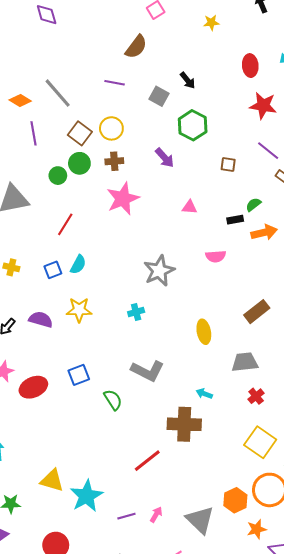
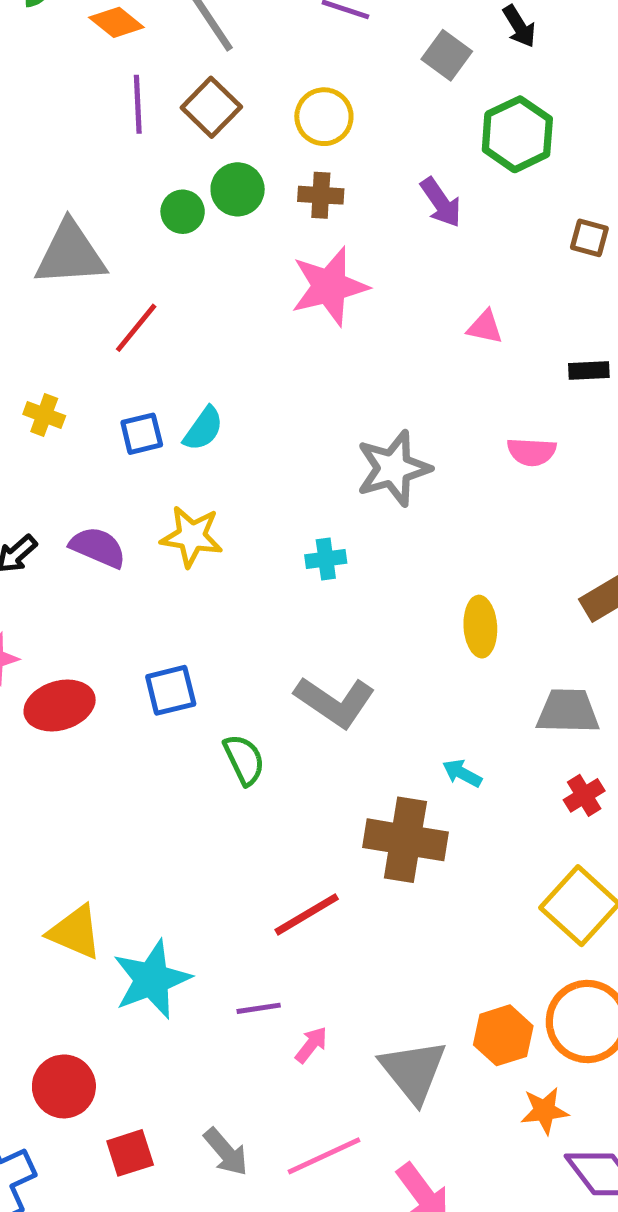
brown square: (80, 133) -> (211, 107), moved
red line: (65, 224) -> (136, 328), moved
purple line: (126, 516) -> (259, 1008), moved

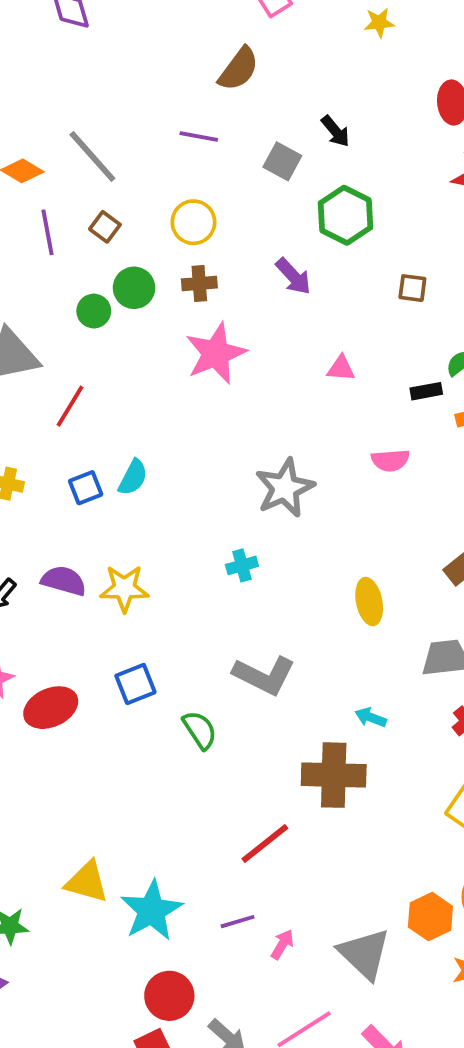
brown square: (211, 107) -> (105, 227), size x0.7
yellow star: (192, 536) -> (124, 588), moved
red circle: (64, 1086) -> (169, 996), moved

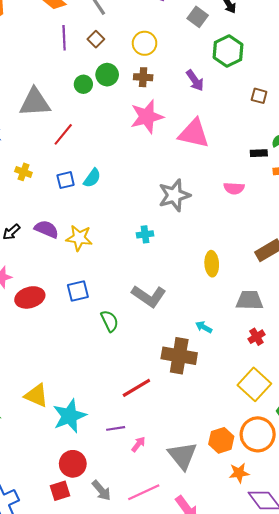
pink triangle: (341, 368) -> (194, 133), moved, size x2.0

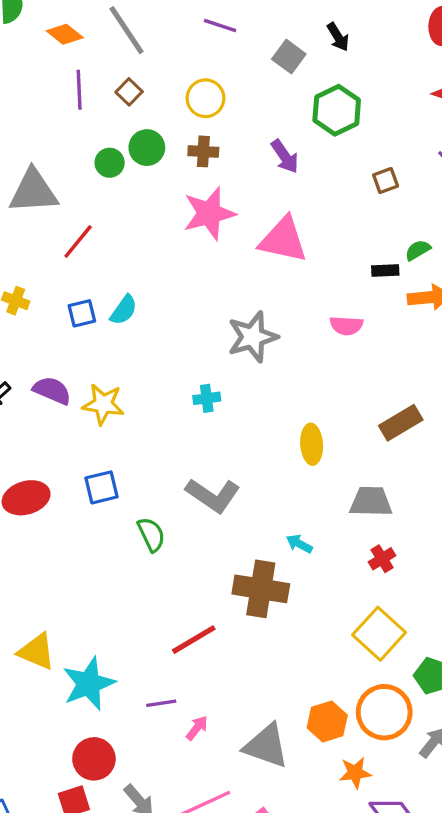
brown square: (259, 96) -> (386, 180), turned -35
gray triangle: (182, 456) -> (266, 746), turned -32

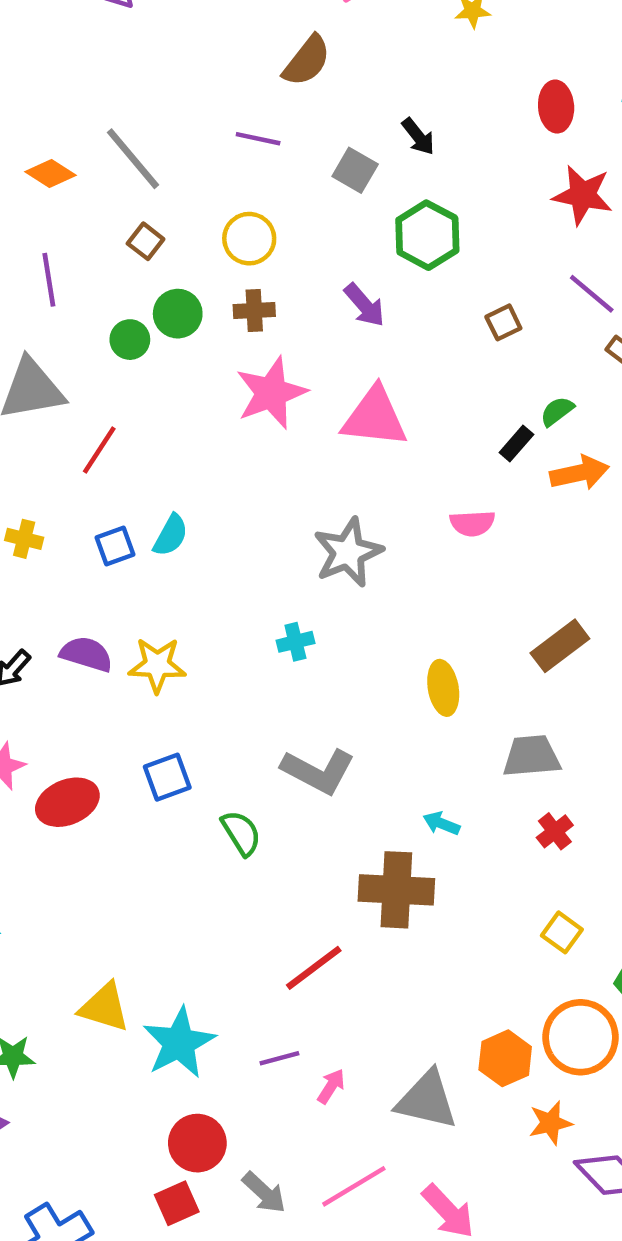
purple line: (79, 90) -> (49, 280), moved
black rectangle: (385, 270) -> (516, 443), turned -40
yellow square: (379, 634) -> (562, 932), size x0.6

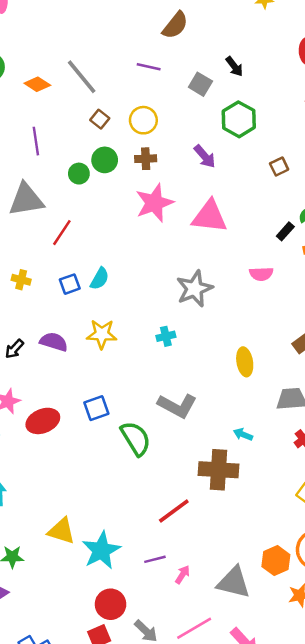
brown square: (146, 241) -> (100, 119), moved
yellow star: (157, 665) -> (102, 334), moved
green semicircle: (241, 833) -> (136, 438), size x1.4

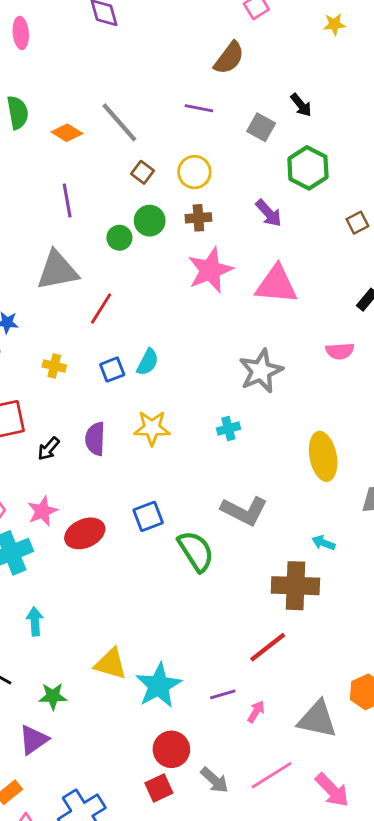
purple semicircle: (54, 342) -> (95, 439), turned -104
yellow ellipse: (245, 362) -> (323, 456), size x1.4
red line: (174, 511) -> (268, 647), moved

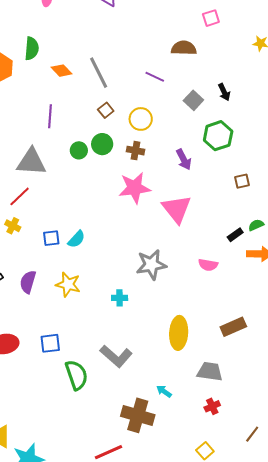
brown semicircle: (229, 58) -> (184, 48), turned -140
pink triangle: (276, 285) -> (177, 209), turned 32
red line: (101, 309) -> (20, 196), moved

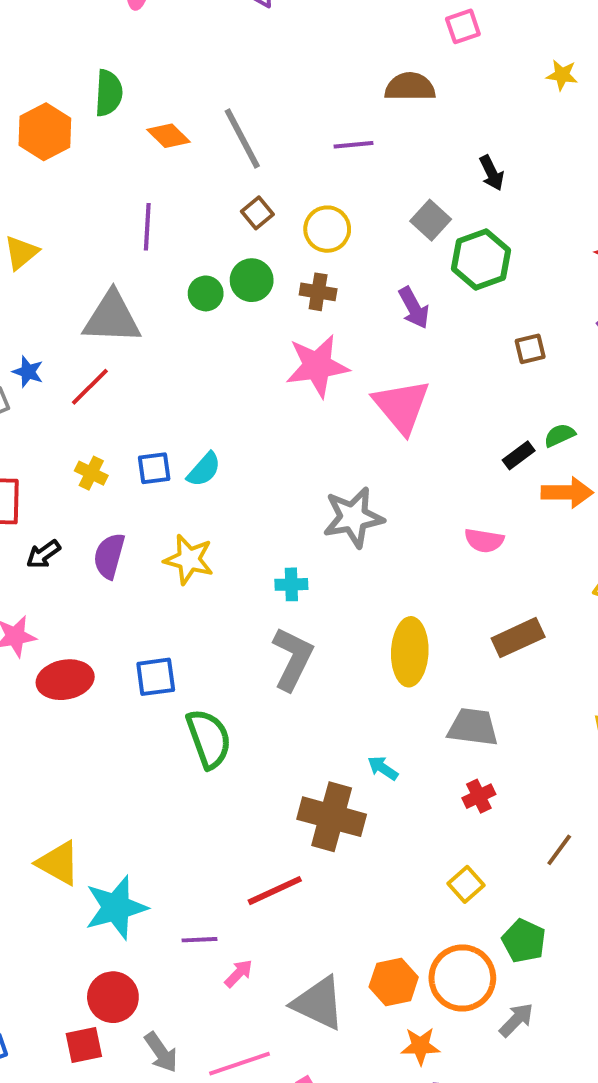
purple line: (155, 77) -> (354, 145), turned -30
gray square: (193, 100) -> (431, 220), moved
yellow cross: (13, 226) -> (91, 473), moved
pink semicircle: (208, 265) -> (484, 540), moved
gray L-shape: (116, 356) -> (293, 659), moved, turned -104

